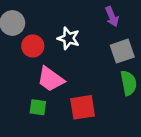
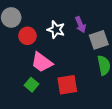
purple arrow: (112, 17) -> (80, 25), moved
green square: (38, 107) -> (32, 85), turned 32

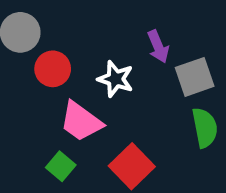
white star: (56, 30) -> (116, 79), moved
red square: (67, 85) -> (132, 166), turned -35

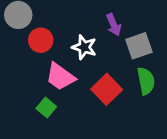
red square: (132, 166) -> (107, 89), moved

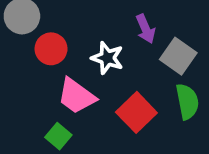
gray square: (139, 46) -> (178, 56), turned -36

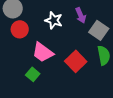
red circle: (51, 49) -> (20, 29), moved
white star: (107, 58) -> (54, 20), moved

